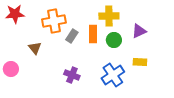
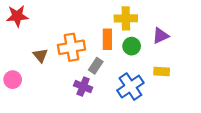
orange cross: (54, 21) -> (72, 47), moved
gray rectangle: (72, 36) -> (96, 66), moved

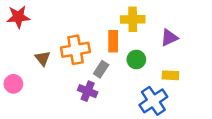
green circle: (132, 46) -> (136, 60), moved
blue cross: (130, 87) -> (153, 101), moved

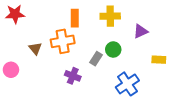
orange rectangle: (113, 41) -> (75, 18), moved
gray rectangle: (101, 69) -> (96, 59), moved
yellow rectangle: (170, 75) -> (159, 60), moved

